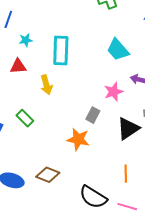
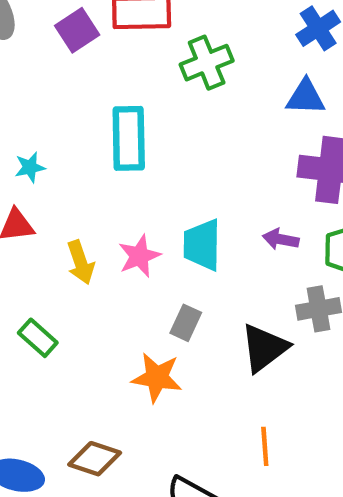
cyan trapezoid: (118, 50) -> (202, 245), moved, turned 45
cyan rectangle: (61, 51) -> (129, 138), moved
pink star: (114, 92) -> (139, 256), moved

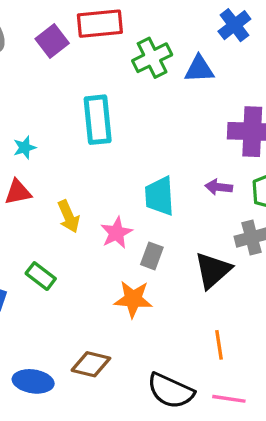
blue triangle: (306, 97) -> (199, 69), moved
pink star: (139, 256) -> (116, 233), moved

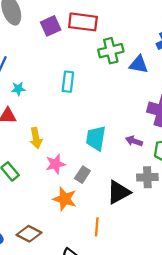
cyan rectangle: (98, 120) -> (68, 82), size x0.7
pink star: (116, 233) -> (55, 164), moved
orange line: (219, 345) -> (97, 227), moved

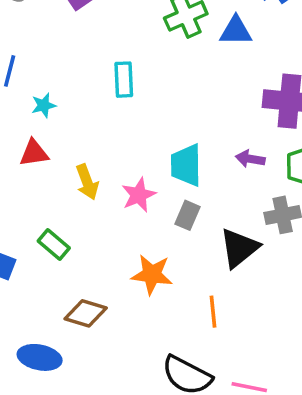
pink star: (55, 164) -> (139, 195), moved
gray rectangle: (82, 175) -> (187, 215), moved
brown diamond: (29, 234) -> (86, 313), moved

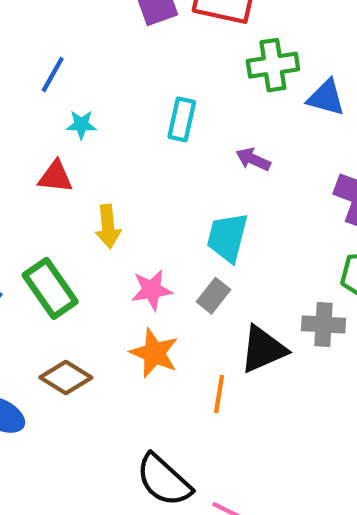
purple arrow: (250, 159) -> (253, 159), moved
pink star: (139, 195) -> (152, 290), moved
green rectangle: (54, 245) -> (50, 288), size x1.5
orange line: (213, 312) -> (219, 394), moved

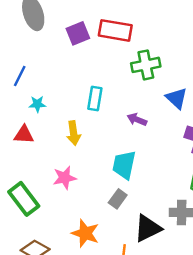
blue triangle: (326, 98) -> (177, 98), moved, turned 30
yellow arrow: (108, 226) -> (74, 133), moved
pink star: (152, 290) -> (65, 178), moved

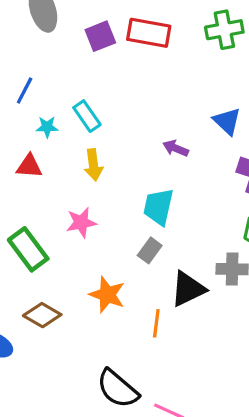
green cross: (146, 65) -> (224, 30), moved
cyan rectangle: (95, 98) -> (87, 116), moved, turned -45

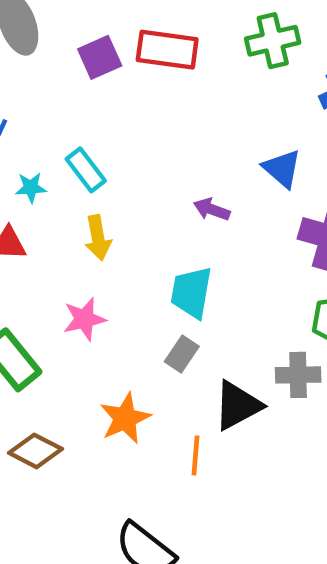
orange star: (107, 295) -> (125, 418), turned 30

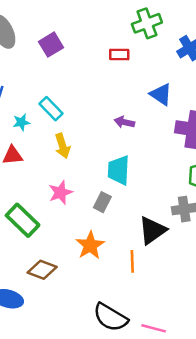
red rectangle: (167, 50) -> (119, 55), moved, size x0.6
gray rectangle: (182, 354) -> (102, 202), moved

